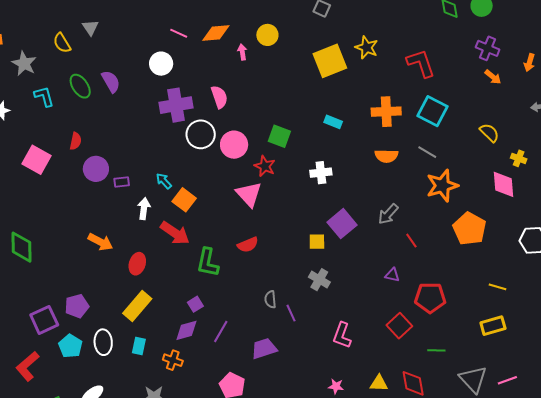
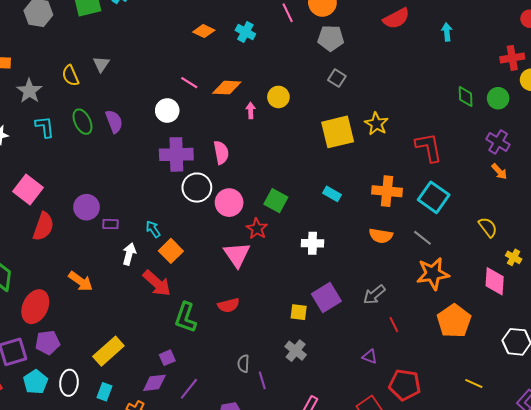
red semicircle: (76, 141) -> (43, 226), moved, size x1.6
red ellipse: (137, 264) -> (35, 307), moved, size x1.5

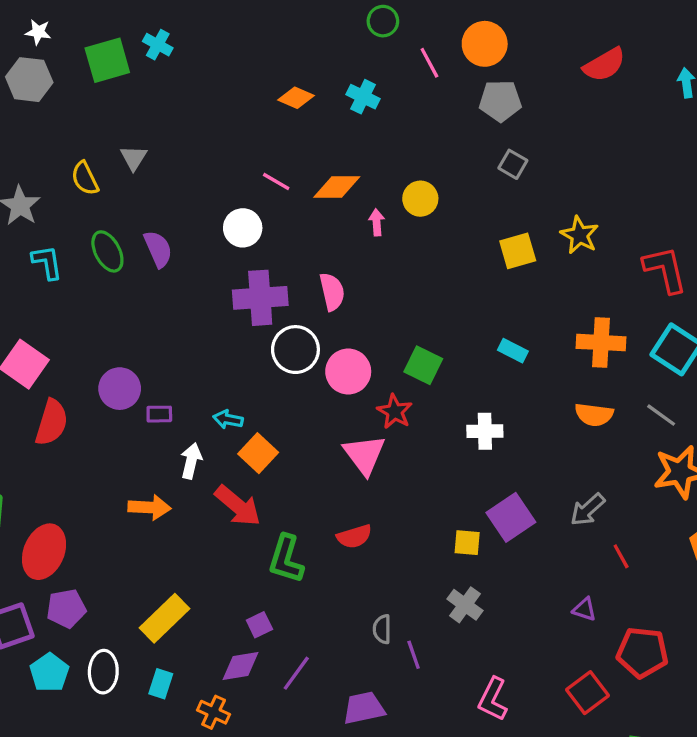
yellow square: (338, 132) -> (518, 251), size x0.7
cyan arrow: (153, 229) -> (228, 419), turned -42
orange arrow: (81, 281) -> (149, 507), moved, turned -30

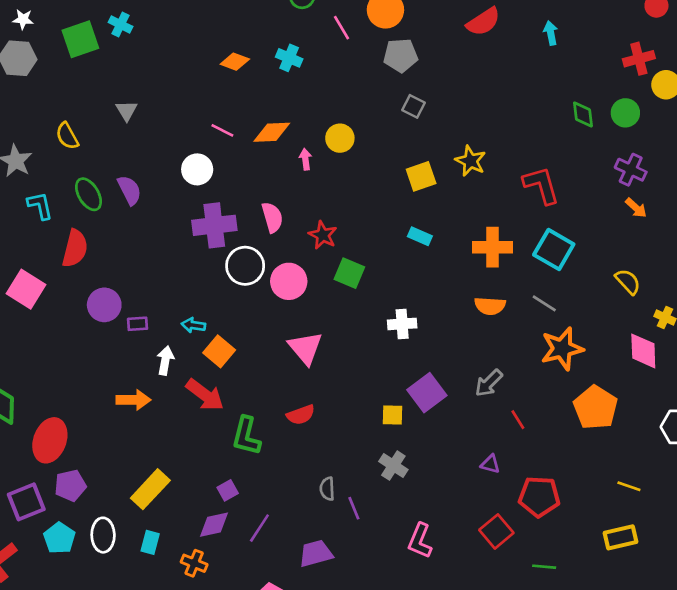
gray triangle: (134, 158) -> (127, 110), moved
cyan rectangle: (513, 351) -> (420, 236), moved
red star: (395, 412) -> (323, 235), moved
red semicircle: (52, 422) -> (75, 248), moved

